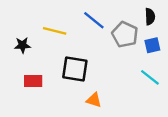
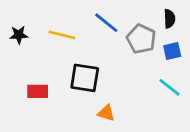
black star: (22, 45) -> (19, 35), moved

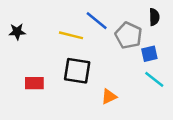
yellow line: (62, 35) -> (71, 35), moved
blue square: (172, 51) -> (149, 54), moved
orange triangle: (106, 113) -> (109, 97), moved, turned -42

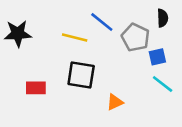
black star: (17, 32) -> (18, 34), size x1.5

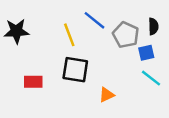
black semicircle: (163, 18) -> (153, 26), moved
yellow line: (75, 37) -> (69, 35), turned 55

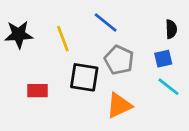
yellow line: (69, 35) -> (63, 39), moved
gray pentagon: (126, 35) -> (119, 60), moved
orange triangle: (107, 95) -> (119, 105), size x1.5

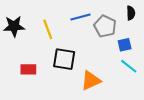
blue line: (106, 22) -> (81, 17), turned -54
black semicircle: (171, 29) -> (131, 13), moved
gray pentagon: (119, 60) -> (105, 26), moved

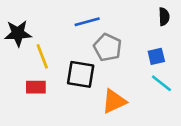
blue line: (81, 17) -> (87, 22), moved
gray pentagon: (105, 26) -> (108, 47), moved
yellow line: (48, 29) -> (42, 56), moved

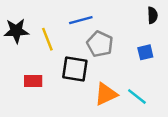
yellow line: (42, 56) -> (47, 39), moved
cyan line: (161, 83) -> (137, 97), moved

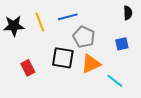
yellow line: (47, 39) -> (40, 22), moved
red rectangle: (33, 81) -> (28, 68), turned 63
orange triangle: (106, 94) -> (91, 64), moved

